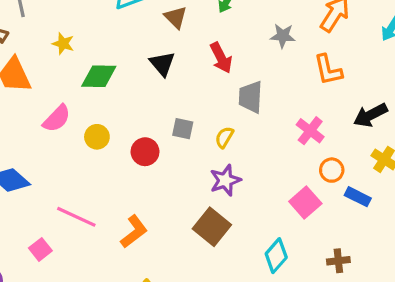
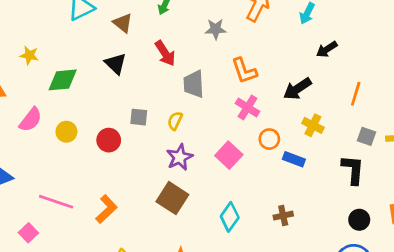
orange L-shape: (328, 70) -> (244, 71), moved
pink square: (305, 203) -> (229, 155), moved

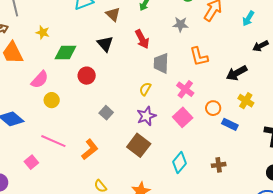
pink cross: (247, 107) -> (185, 89), moved
gray square: (139, 117) -> (106, 113), moved, turned 32
yellow circle: (66, 132) -> (52, 100), moved
red circle: (109, 140) -> (87, 76), moved

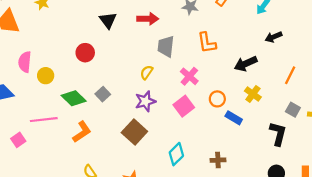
red arrow: (142, 39) -> (148, 19), turned -66
green diamond: (66, 52) -> (74, 98), moved, turned 40
pink semicircle: (40, 80) -> (25, 62), moved, turned 138
pink line: (53, 141) -> (44, 120), turned -35

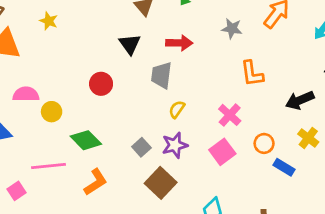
gray trapezoid: (166, 46) -> (161, 75), moved
pink semicircle: (25, 62) -> (26, 94), turned 84
gray square: (103, 94) -> (141, 147), moved

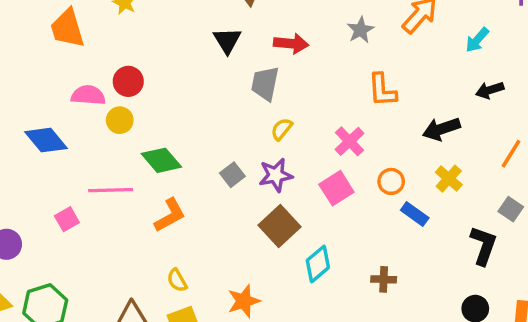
gray star: (232, 29) -> (360, 30), turned 30
red circle: (101, 84) -> (128, 81), moved
brown square: (161, 183) -> (280, 226), moved

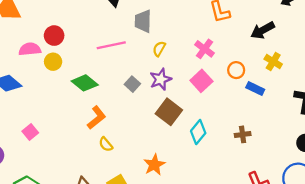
pink line: (111, 190) -> (111, 45), moved
yellow semicircle: (177, 280) -> (106, 144), moved

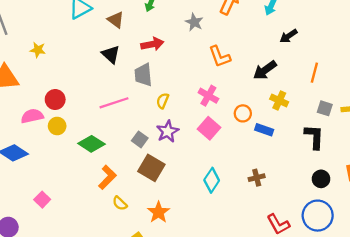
brown square: (169, 112) -> (151, 168), moved
orange star: (154, 165) -> (159, 212), moved

